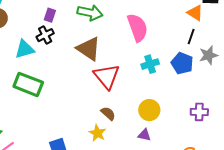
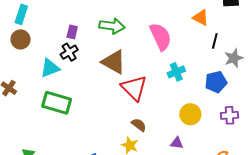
orange triangle: (195, 13) -> (201, 18), moved
blue pentagon: (182, 63) -> (216, 82), moved, turned -30
yellow circle: (149, 110) -> (190, 114), moved

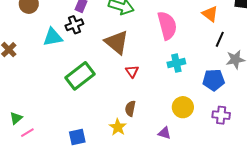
red triangle: (134, 88) -> (132, 71), size x0.5
green rectangle: (57, 103) -> (80, 76), moved, turned -64
brown semicircle: (139, 125) -> (130, 109), turned -126

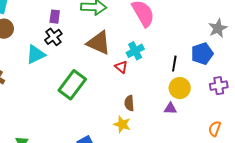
black line: (220, 39) -> (174, 64), moved
cyan cross: (176, 63) -> (135, 51), moved
purple triangle: (164, 133) -> (170, 108), moved

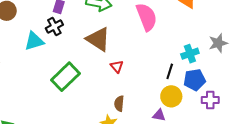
cyan cross: (135, 51) -> (190, 54), moved
blue pentagon: (202, 54) -> (195, 80), moved

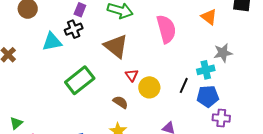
gray star: (218, 43) -> (223, 53), moved
yellow circle: (171, 96) -> (149, 87), moved
brown semicircle: (119, 104) -> (120, 102), moved, turned 112

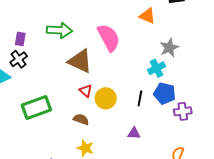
brown triangle: (116, 46) -> (80, 61), moved
green rectangle: (80, 80) -> (36, 107), turned 32
black line: (184, 85) -> (140, 98), moved
blue pentagon: (208, 96) -> (165, 93), turned 30

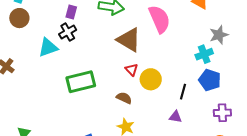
black line: (140, 98) -> (183, 92), moved
purple cross: (183, 111) -> (222, 113), moved

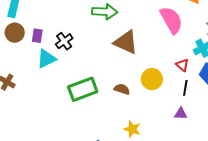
purple rectangle: (71, 12) -> (37, 36), moved
pink semicircle: (159, 19) -> (171, 20), moved
red triangle: (131, 70) -> (182, 65), moved
brown semicircle: (124, 98) -> (122, 89), moved

